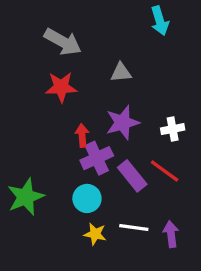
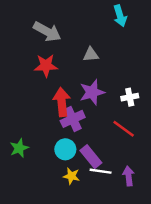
red arrow: (82, 135) -> (62, 102), size x1.6
purple rectangle: (132, 176) -> (91, 157), moved
green star: (26, 197) -> (19, 148), size x0.7

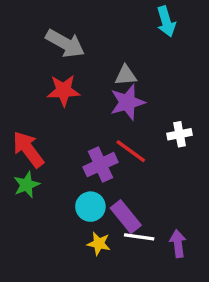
purple star: (92, 92) -> (127, 102), moved
red arrow: (62, 102) -> (28, 149), moved, turned -32
red line: (124, 129) -> (131, 151), moved
green star: (19, 148) -> (27, 185), moved

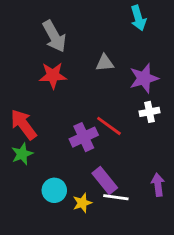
gray arrow: (65, 43) -> (54, 36), turned 32
purple star: (127, 102) -> (144, 78), moved
cyan circle: (90, 207) -> (54, 190), moved
yellow star: (99, 244) -> (82, 203), turned -30
purple arrow: (178, 244) -> (158, 185), moved

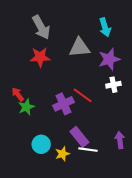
cyan arrow: (138, 18) -> (105, 27), moved
gray triangle: (105, 63) -> (79, 48), size x1.5
red arrow: (23, 124) -> (18, 94), size x0.6
green star: (22, 154) -> (26, 107), moved

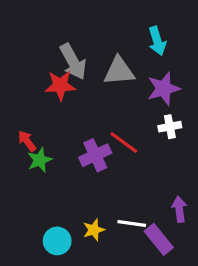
gray arrow: (41, 27) -> (73, 62), moved
purple rectangle: (79, 137) -> (159, 239), moved
cyan circle: (41, 144) -> (57, 241), moved

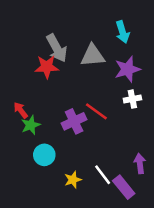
white line: (132, 223) -> (103, 175), turned 45
cyan circle: (57, 241) -> (44, 155), moved

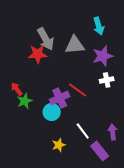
cyan circle: (44, 155) -> (52, 112), moved
white line: (103, 175) -> (83, 131), moved

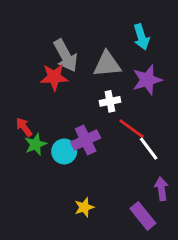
white cross: (107, 80) -> (110, 101), moved
red line: (78, 90) -> (131, 129), moved
cyan circle: (52, 112) -> (64, 151), moved
white line: (83, 131) -> (149, 149), moved

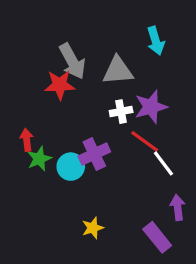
purple star: (147, 80) -> (151, 107), moved
red arrow: (24, 127) -> (27, 140), turned 30

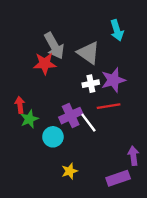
gray triangle: (118, 71) -> (88, 53), turned 40
red line: (145, 141) -> (109, 106), turned -45
white line: (163, 163) -> (88, 123), moved
cyan circle: (71, 167) -> (53, 137), moved
purple rectangle: (157, 237) -> (118, 178), turned -70

